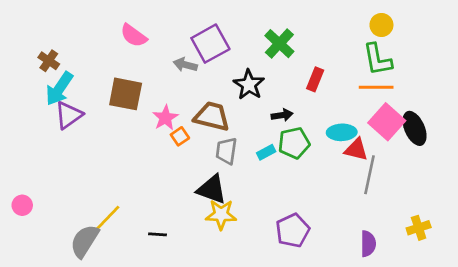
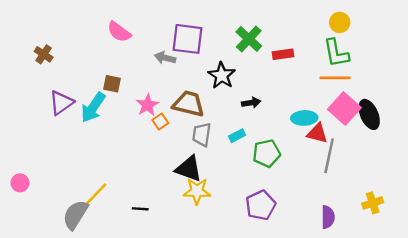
purple square: (210, 44) -> (187, 39), turned 36
red rectangle: (315, 79) -> (283, 54), moved, turned 60
cyan arrow: (59, 89) -> (93, 107), moved
brown square: (126, 94) -> (112, 84), size x0.6
green pentagon: (294, 143) -> (267, 153), moved

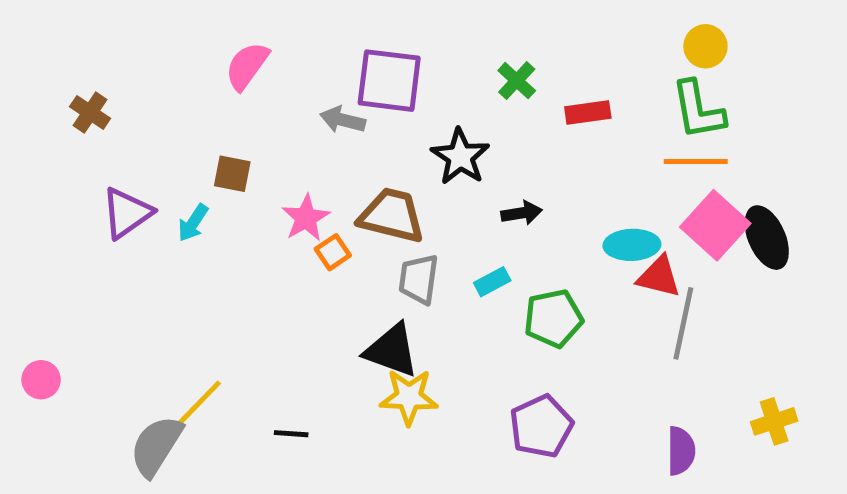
pink semicircle: (119, 32) -> (247, 66), turned 90
green cross: (249, 39) -> (517, 81), size x0.7
cyan arrow: (93, 107) -> (193, 223), size x0.6

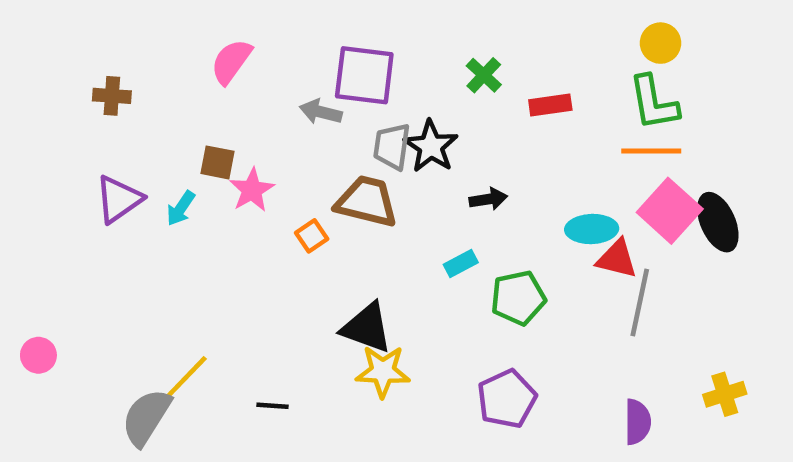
brown cross: (90, 112) -> (112, 96), moved, turned -30
pink star: (306, 218) -> (252, 190), moved
gray trapezoid: (419, 279) -> (392, 146), moved

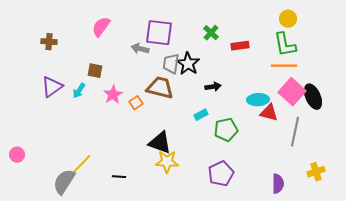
pink star: (252, 190) -> (113, 95), moved
gray line: (640, 302) -> (295, 132), moved

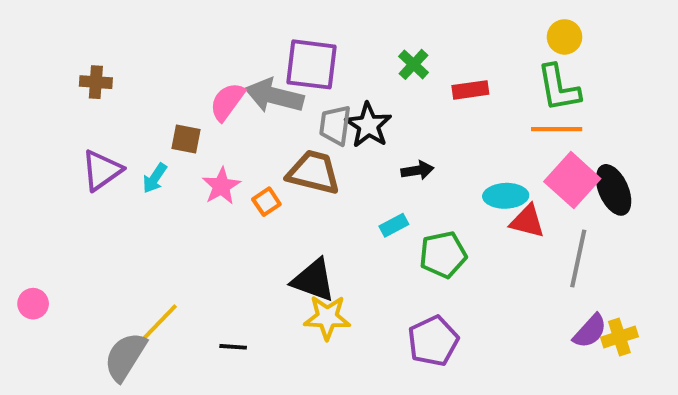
pink semicircle: (101, 27) -> (227, 102), moved
gray arrow: (140, 49) -> (274, 96), size x1.6
purple semicircle: (278, 184) -> (590, 331), moved, turned 42

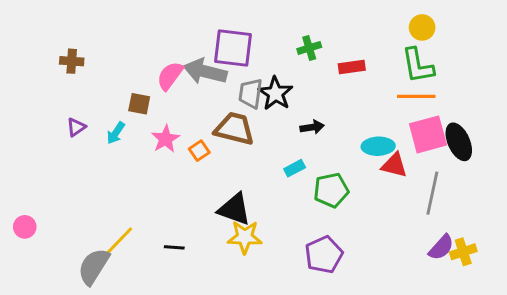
green cross: (414, 64) -> (309, 48), turned 30
purple triangle: (102, 170) -> (76, 127), size x0.6
pink square: (572, 180) -> (428, 134), turned 33
black line: (233, 347) -> (174, 247), moved

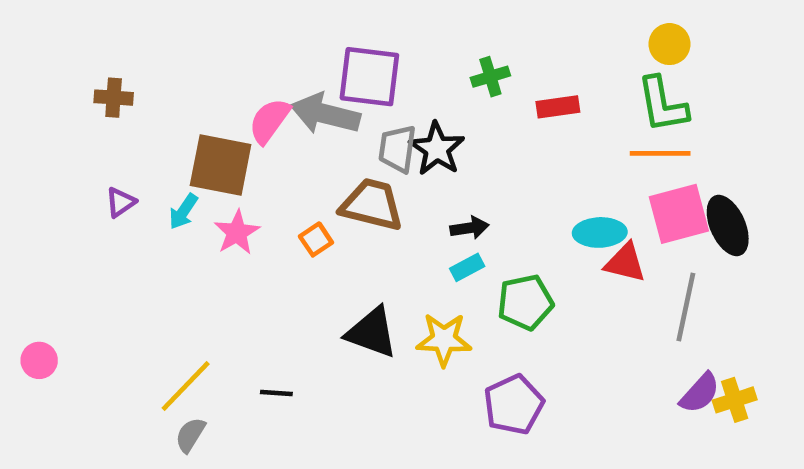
brown square: (139, 104) -> (221, 165), size x1.8
black arrow: (312, 127) -> (469, 228), moved
pink star: (166, 139) -> (237, 232), moved
yellow star: (245, 237) -> (444, 339), moved
gray semicircle: (94, 266) -> (190, 435), moved, size x0.6

